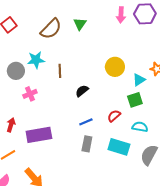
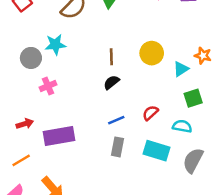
brown line: (60, 71) -> (111, 57), moved
green square: (135, 100) -> (193, 98), moved
red arrow: (11, 125) -> (25, 124), turned 56

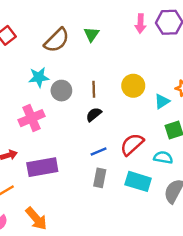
gray circle: (31, 58) -> (61, 91), moved
pink cross: (48, 86) -> (32, 118), size x1.5
red semicircle: (150, 113) -> (132, 144), size x1.5

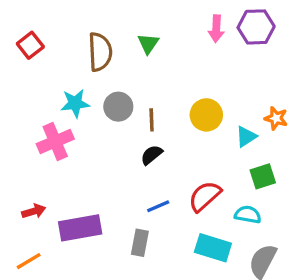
brown semicircle: (57, 40) -> (100, 52), turned -48
gray circle: (61, 91) -> (118, 107), moved
pink cross: (32, 118) -> (55, 141), moved
gray rectangle: (100, 178) -> (140, 243), moved

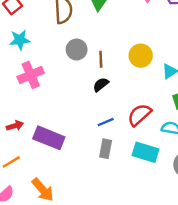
cyan star: (75, 103) -> (20, 40), moved
purple rectangle: (80, 228) -> (49, 138), turned 32
gray rectangle: (140, 243) -> (106, 149), moved

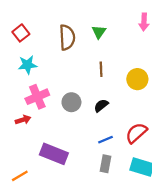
gray circle: (77, 50) -> (71, 102), moved
brown line: (101, 59) -> (101, 69), moved
red arrow: (15, 126) -> (23, 120), moved

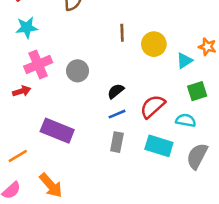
brown line: (101, 69) -> (122, 33), moved
black semicircle: (101, 106) -> (116, 91), moved

